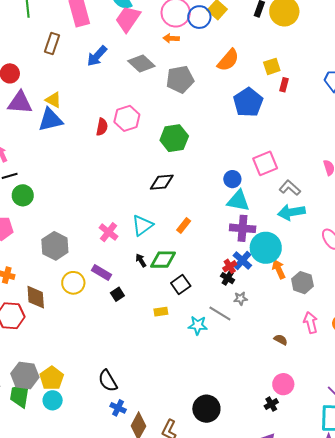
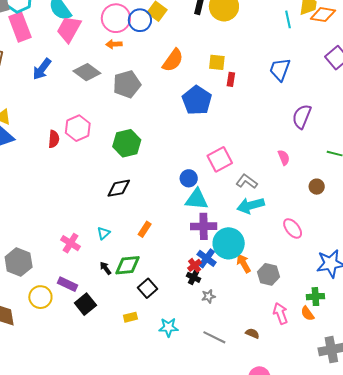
yellow square: (272, 66) -> (217, 62), turned 30
cyan triangle: (142, 225) -> (104, 233), size x0.6
black square: (117, 294) -> (85, 304), size x1.5
gray line: (220, 314) -> (214, 337), moved

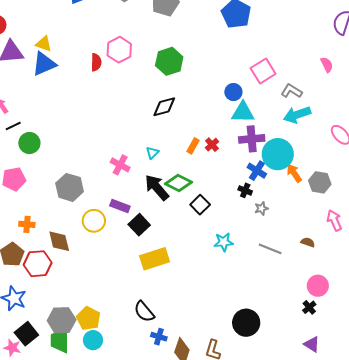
green diamond: (128, 265) -> (178, 183), turned 36
red cross: (195, 265) -> (212, 145), moved
black arrow: (106, 268) -> (157, 187), size x2.0
yellow rectangle: (130, 317) -> (155, 259), moved, size x2.0

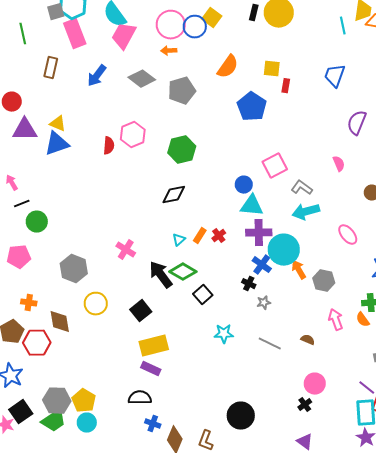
cyan triangle: (152, 153) -> (179, 240), moved
purple rectangle: (120, 206) -> (151, 369), moved
black semicircle: (144, 312) -> (140, 398), turned 125
green trapezoid: (60, 340) -> (54, 421), turned -128

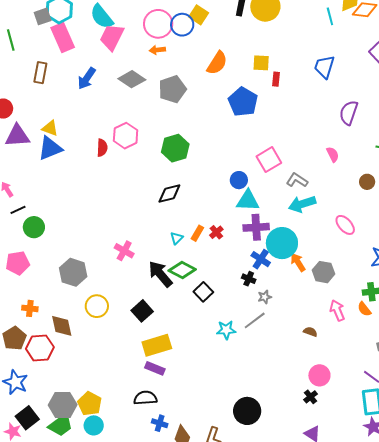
gray line: (270, 344) -> (255, 320), moved, turned -60

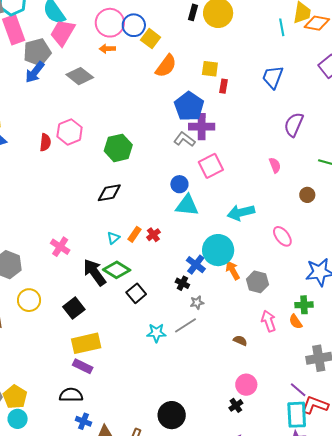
yellow square: (199, 15) -> (151, 39), moved
gray pentagon: (172, 89) -> (37, 52), moved
gray L-shape: (297, 180) -> (184, 139), moved
purple cross: (256, 227) -> (202, 127), moved

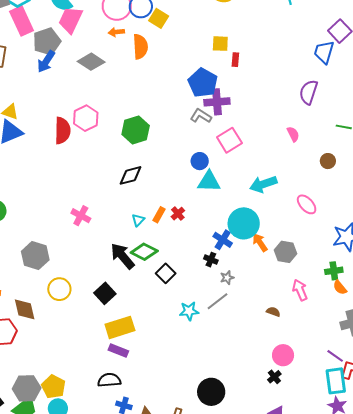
orange semicircle: (166, 66) -> (140, 47), moved, turned -35
blue trapezoid: (273, 77) -> (324, 52), moved
red semicircle: (45, 142) -> (62, 131), size x1.5
pink cross: (60, 247) -> (81, 216), moved
orange semicircle: (296, 322) -> (340, 288), moved

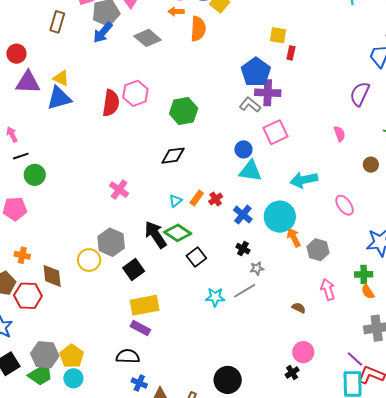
blue cross: (223, 240) -> (243, 215), moved
gray hexagon: (35, 256) -> (111, 242), moved

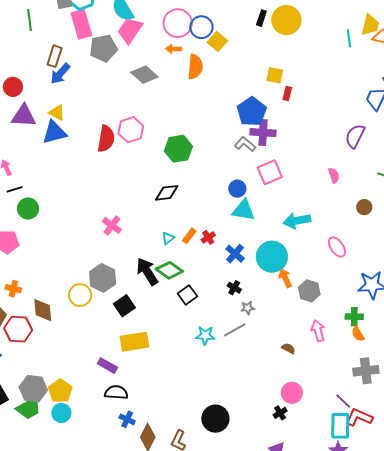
blue arrow: (103, 32) -> (60, 74), moved
purple rectangle: (140, 328) -> (107, 366), moved

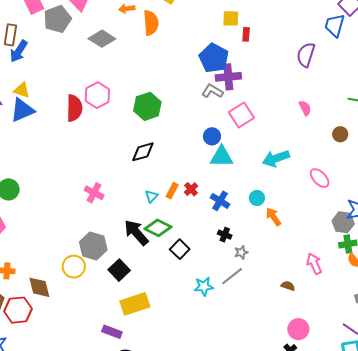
purple semicircle: (355, 136) -> (306, 55), moved
cyan circle: (272, 257) -> (257, 198), size x0.5
gray hexagon: (309, 291) -> (343, 222), moved

